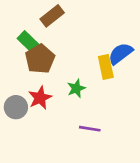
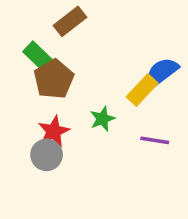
yellow rectangle: (106, 67) -> (142, 90), turned 55
gray circle: (16, 107) -> (47, 155), moved
purple line: (90, 129) -> (155, 140), moved

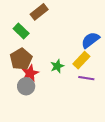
brown pentagon: (54, 79) -> (21, 59), moved
yellow rectangle: (142, 90) -> (81, 60), moved

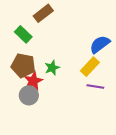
brown pentagon: (21, 59) -> (23, 65), turned -30
green star: (57, 66) -> (52, 68), moved

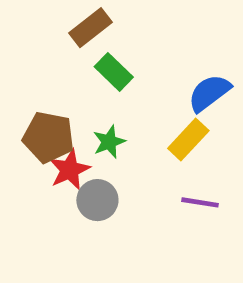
green rectangle: (23, 34) -> (114, 72), moved
purple line: (95, 87) -> (200, 202), moved
gray circle: (29, 95) -> (97, 200), moved

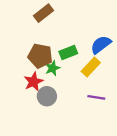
green rectangle: (114, 72) -> (68, 52), moved, turned -66
brown pentagon: (49, 137) -> (40, 56), moved

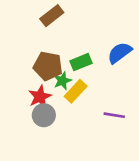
yellow rectangle: (91, 67) -> (76, 91), moved
gray circle: (47, 96) -> (44, 115), moved

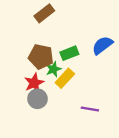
purple line: (114, 115) -> (90, 109), moved

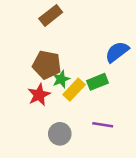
green rectangle: (69, 53) -> (98, 82), moved
gray circle: (38, 99) -> (60, 134), moved

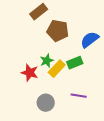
brown pentagon: (47, 65) -> (58, 31), moved
red star: (39, 95) -> (30, 73), turned -30

